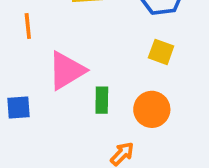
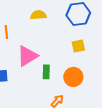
yellow square: (161, 52) -> (78, 46), turned -32

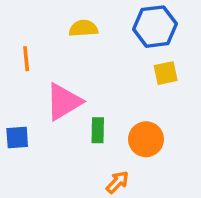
yellow square: (78, 46) -> (166, 73), moved

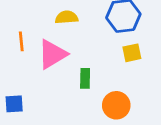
pink triangle: (64, 102) -> (52, 54), moved
green rectangle: (98, 130) -> (85, 78), moved

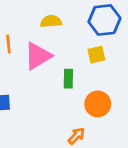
yellow square: (132, 53) -> (96, 55), moved

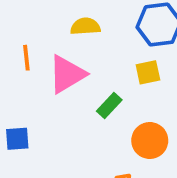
green rectangle: (68, 79) -> (109, 106), turned 42

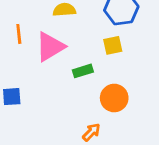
green rectangle: (109, 106) -> (83, 71), turned 30

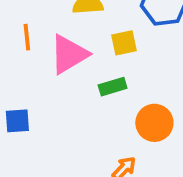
yellow square: (113, 45) -> (124, 43), moved

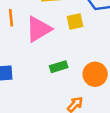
green rectangle: (113, 87) -> (59, 67), moved

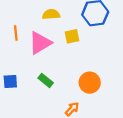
green rectangle: (59, 67) -> (46, 80), moved, turned 56

